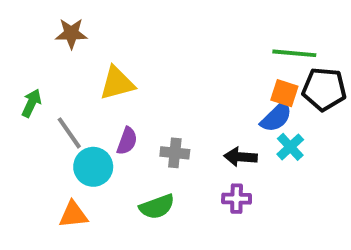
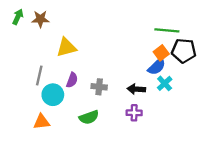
orange square: (284, 93) -> (161, 53), turned 35
green arrow: (31, 103) -> (18, 17), moved
gray line: (69, 133) -> (39, 76), turned 48

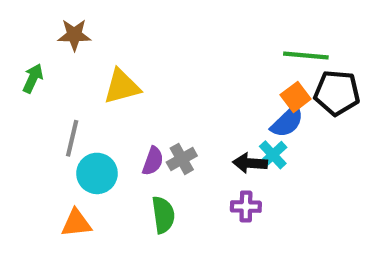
green arrow: (18, 17) -> (33, 78), moved
purple semicircle: (72, 80) -> (153, 161), moved
cyan cross: (165, 83) -> (273, 155), moved
gray cross: (99, 87) -> (182, 159), turned -35
green semicircle: (89, 117) -> (163, 215), turned -78

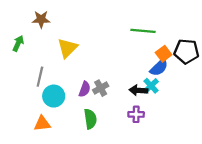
green line: (306, 56) -> (143, 31), moved
yellow triangle: (122, 87) -> (67, 48), turned -30

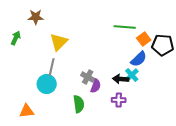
orange square: (164, 54) -> (144, 39), moved
gray line: (40, 77) -> (52, 67), moved
gray cross: (101, 88) -> (88, 77), turned -32
purple semicircle: (85, 89) -> (96, 86), moved
orange triangle: (42, 124) -> (27, 111), moved

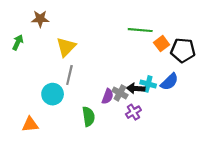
blue semicircle: (139, 59) -> (169, 82), moved
gray line: (52, 67) -> (69, 75), moved
cyan cross: (132, 75) -> (148, 84), turned -32
gray cross: (88, 77) -> (120, 93), moved
purple cross: (119, 100) -> (133, 112), turned -32

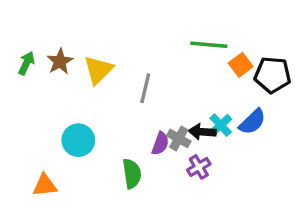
brown star: (40, 19) -> (60, 61), moved, turned -30
gray line: (69, 75) -> (145, 88), moved
cyan cross: (148, 84) -> (221, 125), turned 32

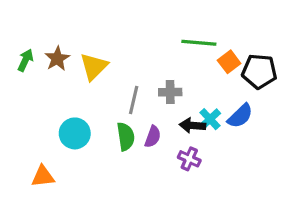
gray line: (145, 88) -> (134, 100), moved
gray cross: (179, 138) -> (170, 92), moved, turned -30
purple cross: (199, 167) -> (189, 159), turned -35
green semicircle: (132, 174) -> (126, 137), moved

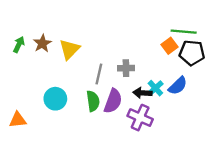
green line: (199, 43) -> (184, 32), moved
purple semicircle: (153, 137) -> (113, 101), size x1.5
purple cross: (189, 159) -> (140, 118), size x1.5
orange triangle: (43, 176) -> (18, 120), moved

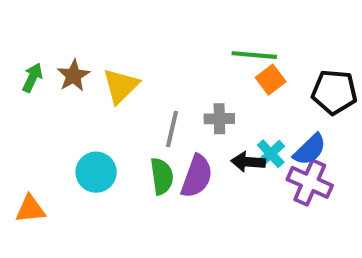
green line: (184, 32) -> (254, 55), moved
orange square: (170, 46) -> (271, 80), moved
purple cross: (140, 118) -> (310, 182), moved

